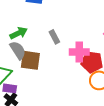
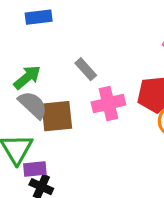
pink cross: (79, 52) -> (108, 103), moved

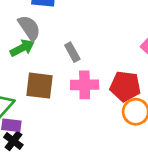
gray semicircle: (33, 105) -> (29, 28), moved

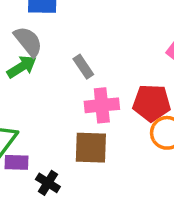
brown square: (39, 86) -> (91, 148), moved
black cross: (13, 141) -> (48, 183), moved

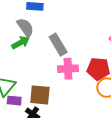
gray rectangle: (83, 67) -> (58, 45), size x1.5
brown square: (91, 148) -> (40, 95), moved

